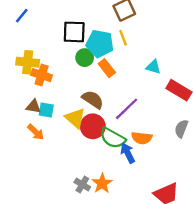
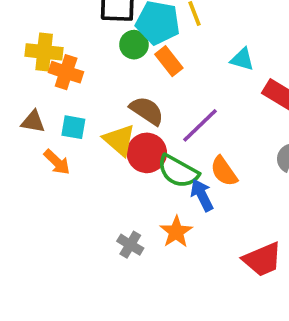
brown triangle: (33, 106) -> (33, 122), moved
orange semicircle: (142, 138) -> (224, 171), turned 48
orange star: (102, 183) -> (176, 232), moved

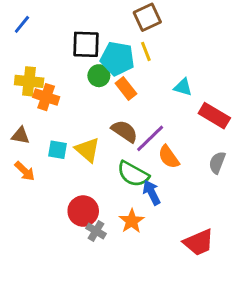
brown semicircle: (147, 111) -> (125, 131), moved
cyan square: (73, 127) -> (58, 150), moved
red circle: (147, 153) -> (83, 211), moved
orange arrow: (57, 162) -> (25, 171), moved
orange semicircle: (224, 171) -> (169, 157), moved

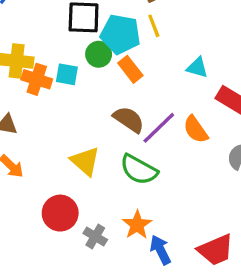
cyan square: (58, 150) -> (67, 74), moved
yellow triangle: (87, 150) -> (85, 161), moved
orange semicircle: (169, 157) -> (196, 129), moved
blue arrow: (152, 193) -> (160, 250), moved
red circle: (83, 211) -> (60, 213), moved

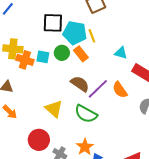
yellow line: (154, 26) -> (92, 36), moved
green circle: (99, 54) -> (62, 53), moved

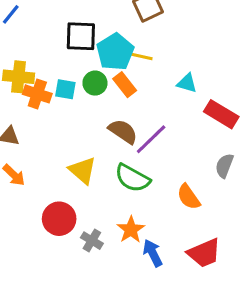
cyan pentagon: (75, 33) -> (115, 52), turned 30
yellow line: (92, 36) -> (142, 57), turned -56
orange semicircle: (120, 90) -> (189, 197), moved

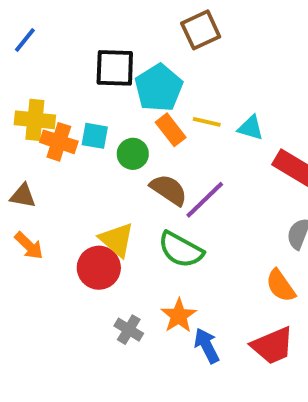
yellow line: (142, 57) -> (207, 122), moved
green circle: (95, 83) -> (133, 154), moved
orange semicircle: (189, 197) -> (281, 286), moved
red circle: (59, 219) -> (99, 268), moved

